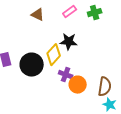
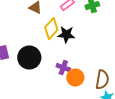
yellow diamond: (54, 55) -> (51, 29), moved

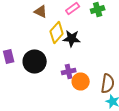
purple cross: (63, 68) -> (69, 72), turned -32

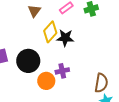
brown triangle: (41, 12) -> (34, 11), turned 40
orange circle: (81, 82) -> (46, 81), moved

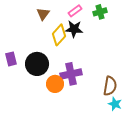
black star: (65, 38) -> (74, 29), moved
purple cross: (62, 71) -> (71, 74), size x1.5

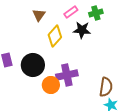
black star: (74, 29) -> (82, 30), moved

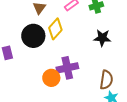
black star: (82, 30) -> (102, 38), moved
black circle: (33, 65) -> (33, 36), moved

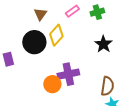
black star: (102, 38) -> (103, 44), turned 30

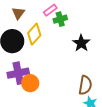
green cross: (97, 12) -> (60, 19), moved
purple cross: (68, 74) -> (18, 73), moved

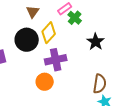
green cross: (60, 19) -> (75, 18), turned -32
purple cross: (18, 73) -> (56, 60), moved

